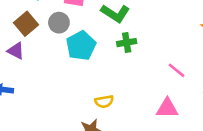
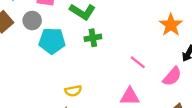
cyan pentagon: (81, 46) -> (52, 41), turned 30

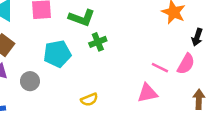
gray circle: (32, 20) -> (30, 81), moved
pink line: (138, 62) -> (160, 68), moved

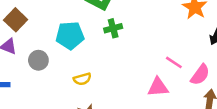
pink semicircle: (186, 64) -> (200, 75), moved
yellow semicircle: (89, 100) -> (82, 79), moved

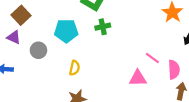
pink semicircle: (200, 75) -> (174, 70), turned -42
yellow semicircle: (82, 79) -> (75, 68), turned -64

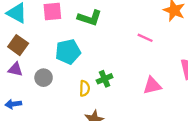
green cross: (103, 27) -> (105, 79), moved
pink line: (152, 58) -> (145, 38), moved

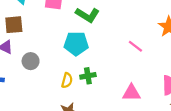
brown square: (18, 45) -> (14, 25), turned 36
cyan pentagon: (68, 52) -> (76, 44), moved

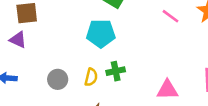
pink line: (135, 46) -> (170, 16), moved
gray circle: (31, 61) -> (58, 79), moved

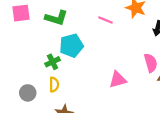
cyan pentagon: (101, 33) -> (71, 46), moved
green cross: (116, 71) -> (53, 62), moved

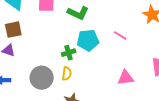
pink line: (106, 20) -> (120, 35), moved
gray circle: (28, 93) -> (42, 78), size x1.5

